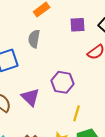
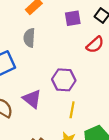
yellow line: (76, 113) -> (72, 110), moved

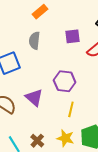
purple square: (73, 18) -> (72, 36), moved

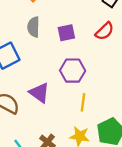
purple square: (72, 36) -> (66, 33), moved

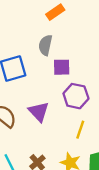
purple square: (66, 33) -> (62, 67), moved

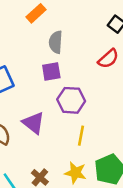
gray semicircle: (45, 45) -> (56, 42), moved

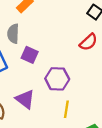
gray semicircle: (56, 42) -> (13, 34), moved
purple square: (51, 72) -> (30, 55), moved, turned 35

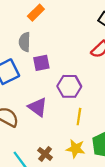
purple square: (30, 55) -> (41, 63), turned -35

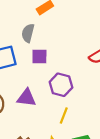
purple triangle: (38, 107) -> (26, 98), turned -42

